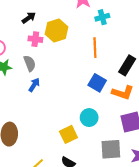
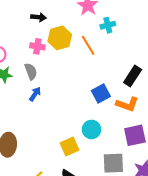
black arrow: (29, 18) -> (38, 17), moved, turned 40
orange line: (95, 48) -> (88, 45), moved, turned -30
blue square: (97, 83) -> (101, 93), turned 30

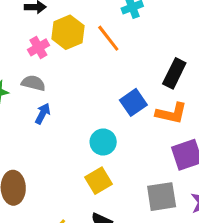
pink cross: (37, 46) -> (38, 47), turned -32
gray semicircle: (31, 71) -> (33, 83), turned -49
cyan circle: (92, 129) -> (103, 142), moved

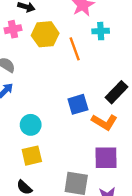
pink cross: (38, 47) -> (13, 29), moved
cyan circle: (103, 142) -> (31, 125), moved

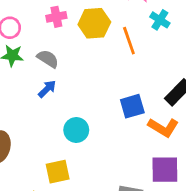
cyan cross: (101, 31) -> (160, 20), turned 35
yellow square: (32, 156) -> (58, 172), moved

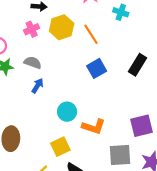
cyan cross: (160, 20) -> (121, 12), moved
blue square: (132, 106) -> (97, 68), moved
orange L-shape: (163, 127) -> (94, 127), moved

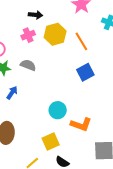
blue arrow: (37, 86) -> (12, 93), moved

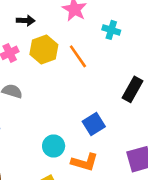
black arrow: (35, 15) -> (26, 21), moved
blue square: (85, 72) -> (94, 124), moved

